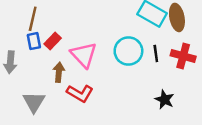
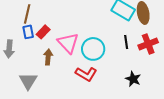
cyan circle: (128, 51) -> (93, 49), moved
red cross: (183, 56) -> (148, 44), turned -36
red L-shape: (80, 93) -> (86, 74), moved

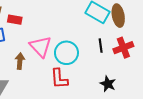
red rectangle: (43, 32) -> (15, 20), moved, turned 56
red L-shape: (86, 74) -> (59, 79), turned 55

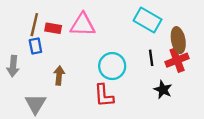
brown ellipse: (118, 16) -> (178, 40), moved
pink triangle: (41, 47) -> (83, 25), moved, turned -45
black star: (108, 84) -> (163, 90), moved

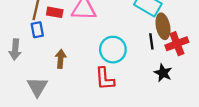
brown ellipse: (178, 40) -> (163, 26), moved

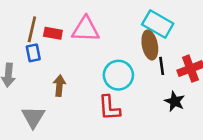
brown ellipse: (163, 26) -> (150, 45), moved

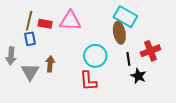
black line: (162, 66) -> (128, 59), moved
gray triangle: (33, 117) -> (30, 72), moved

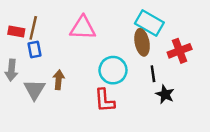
red rectangle: (45, 24) -> (16, 31), moved
red cross: (150, 51) -> (180, 51), moved

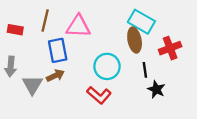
brown line: (33, 28) -> (45, 21), moved
blue rectangle: (34, 50) -> (58, 50), moved, size x1.5
brown arrow: (59, 80) -> (55, 76), turned 60
red L-shape: (105, 100) -> (99, 95), turned -45

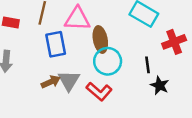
brown ellipse: (135, 40) -> (100, 39), moved
brown arrow: (55, 76) -> (51, 82), moved
gray triangle: (32, 85) -> (69, 81), moved

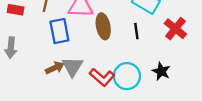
red cross: (174, 42) -> (175, 29), turned -30
cyan circle: (108, 61) -> (127, 76), moved
black line: (147, 65) -> (136, 31), moved

